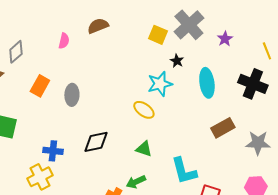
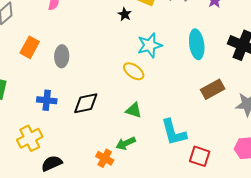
black star: (177, 61) -> (125, 14), moved
blue cross: (53, 151) -> (47, 100), moved

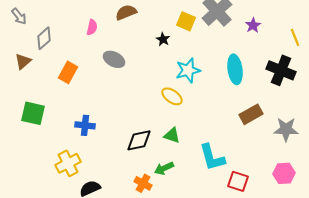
gray ellipse: (62, 56) -> (114, 59), moved, turned -65
black diamond: (86, 103) -> (139, 140), moved

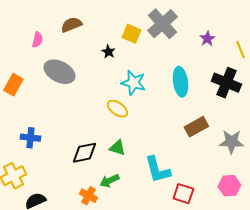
purple star: (253, 25) -> (207, 39), moved
gray ellipse: (114, 59) -> (59, 72), size x1.4
cyan star: (188, 70) -> (133, 83), turned 30

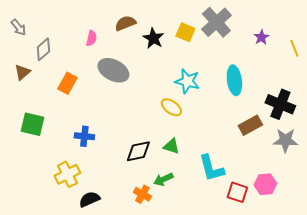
black star: (108, 52) -> (153, 38), moved, size x1.5
black cross: (226, 83) -> (280, 104), moved
pink hexagon: (229, 186) -> (265, 184), moved

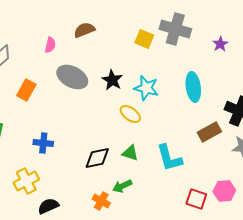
gray cross: (216, 22) -> (175, 29), turned -32
black star: (153, 38) -> (112, 80), moved
cyan L-shape: (211, 168) -> (169, 158), moved

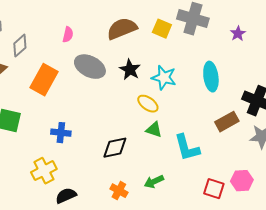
brown semicircle: (84, 30) -> (122, 29), moved, size x1.4
orange rectangle: (26, 90) -> (44, 80), size x1.4
green triangle: (130, 153) -> (154, 130), moved
green arrow: (122, 186) -> (154, 182), moved

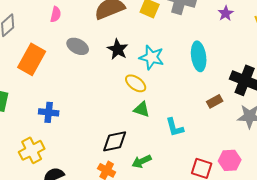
gray ellipse: (90, 67) -> (78, 46), size x0.7
brown rectangle: (227, 122) -> (215, 101), size x0.7
black diamond: (115, 148) -> (115, 141), moved
cyan L-shape: (187, 148) -> (175, 127), size x0.7

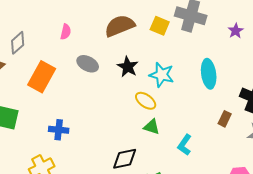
brown rectangle: (215, 101) -> (225, 119), turned -35
cyan L-shape: (175, 127) -> (185, 145), turned 50

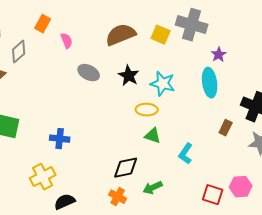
purple star: (236, 31) -> (219, 55), moved
pink semicircle: (66, 32) -> (67, 41), turned -35
orange rectangle: (42, 77) -> (43, 24), moved, size x0.6
yellow ellipse: (146, 101) -> (147, 110), turned -35

